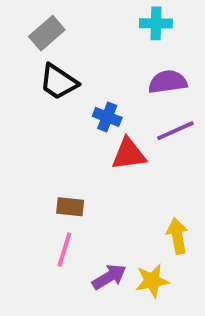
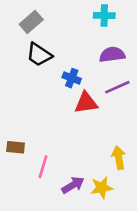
brown rectangle: (70, 207) -> (16, 147), moved

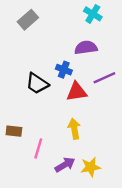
cyan cross: (104, 15) -> (93, 14), turned 30
black trapezoid: (39, 55) -> (37, 84), moved
purple semicircle: (112, 55) -> (86, 48), moved
yellow arrow: (119, 158) -> (74, 129), moved

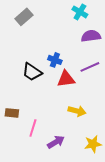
purple semicircle: (86, 48) -> (91, 36), moved
yellow arrow: (74, 129) -> (77, 111), moved, turned 114
yellow star: (90, 167) -> (93, 144), moved

